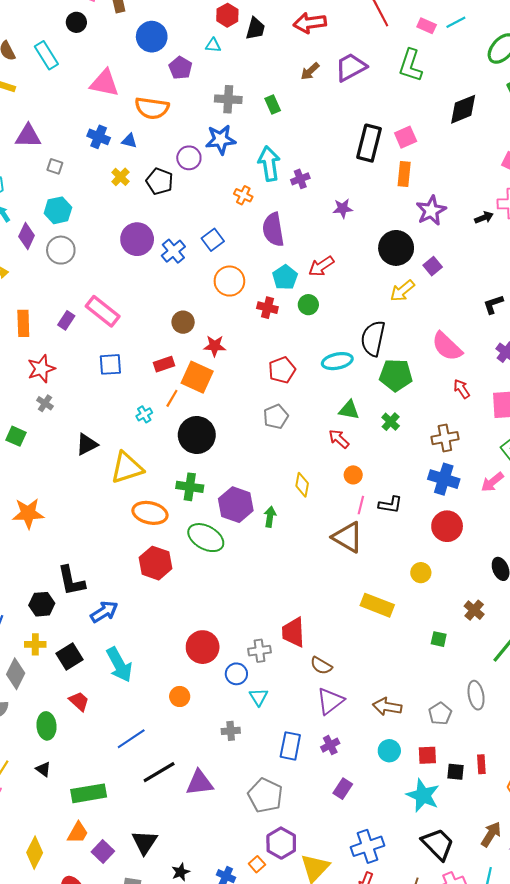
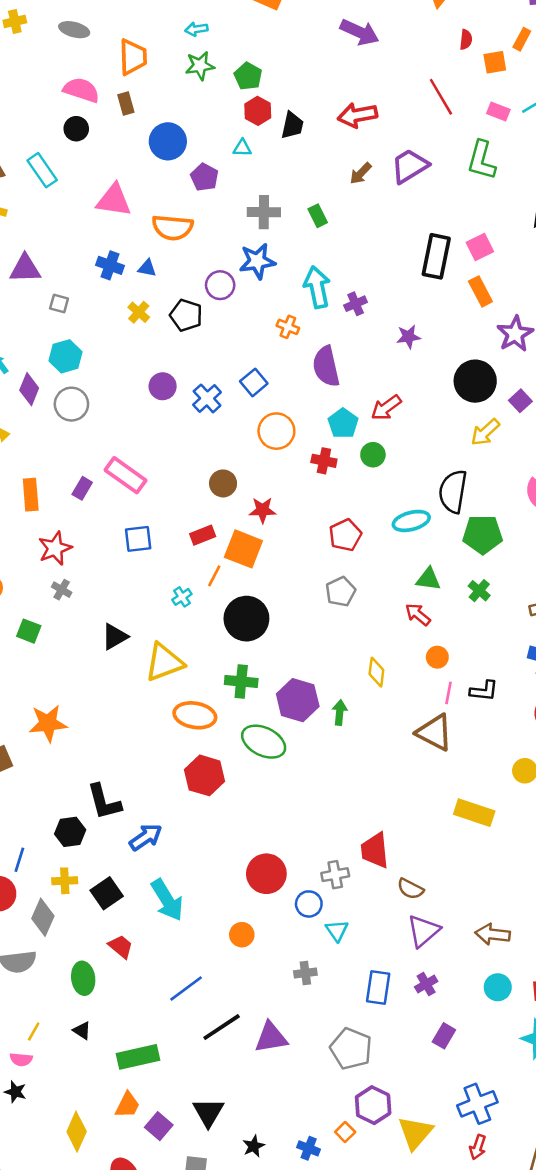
orange rectangle: (404, 174) -> (480, 291), turned -30
purple circle: (137, 239) -> (163, 386), size x0.7

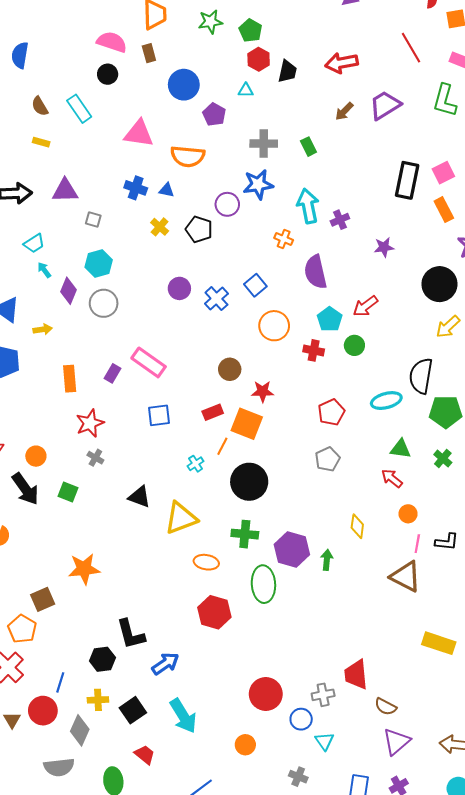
black triangle: (115, 637) -> (139, 497), turned 50
orange ellipse: (195, 715) -> (206, 562), size x0.7
green ellipse: (264, 742) -> (263, 584), turned 60
gray cross: (305, 973) -> (298, 777), turned 30

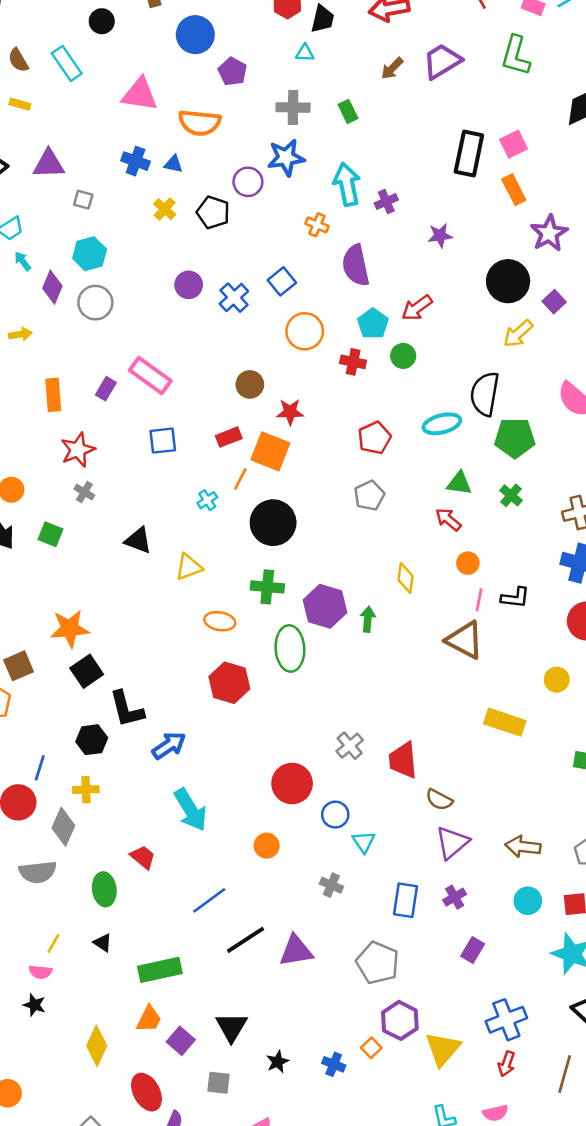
cyan triangle: (246, 90) -> (305, 53), moved
yellow triangle: (181, 518) -> (189, 567), size x0.7
gray cross: (323, 695) -> (350, 746), moved, turned -30
black square: (133, 710) -> (87, 671), moved

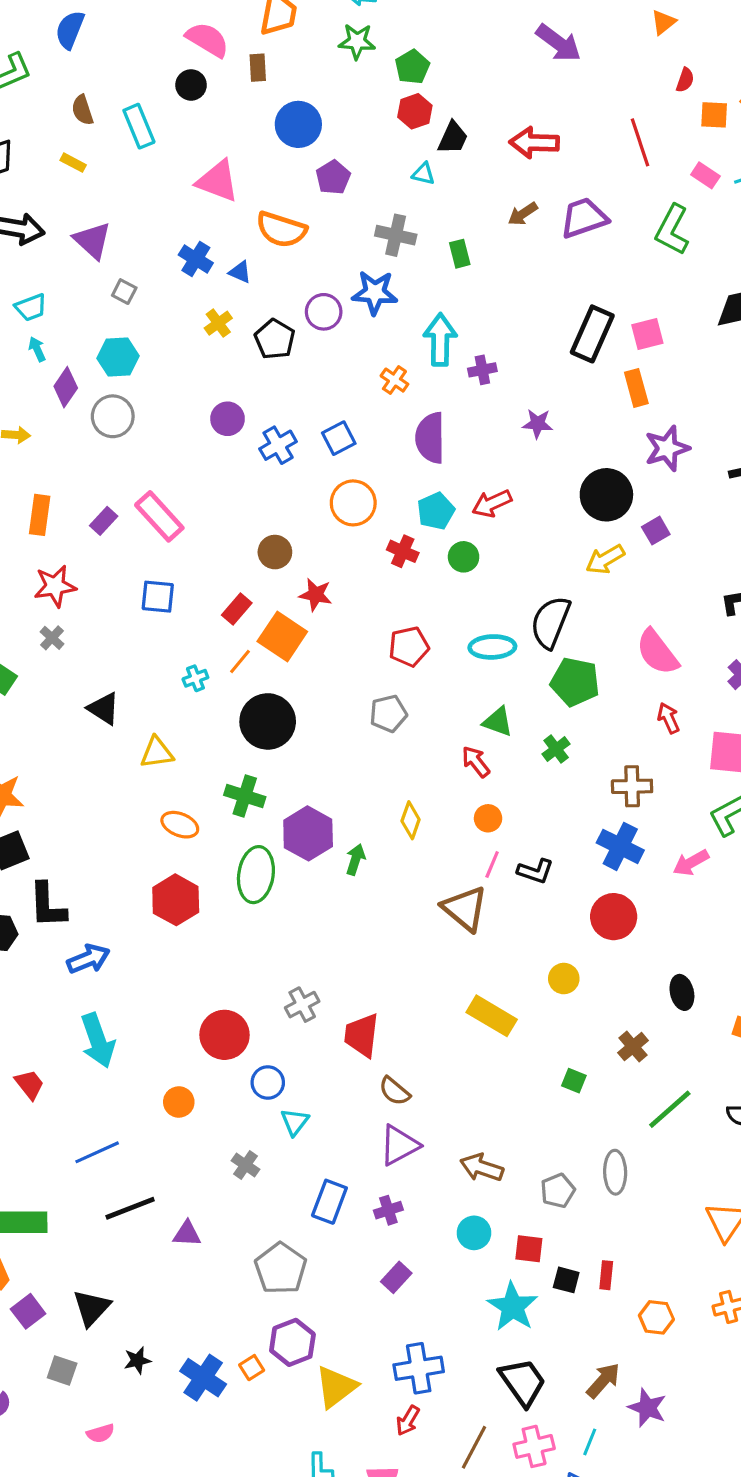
purple triangle: (49, 164) -> (92, 241), turned 32
red rectangle: (229, 437) -> (237, 609), turned -40
purple triangle: (296, 951) -> (187, 1234), size x0.7
blue cross: (334, 1064) -> (203, 1378), size x1.6

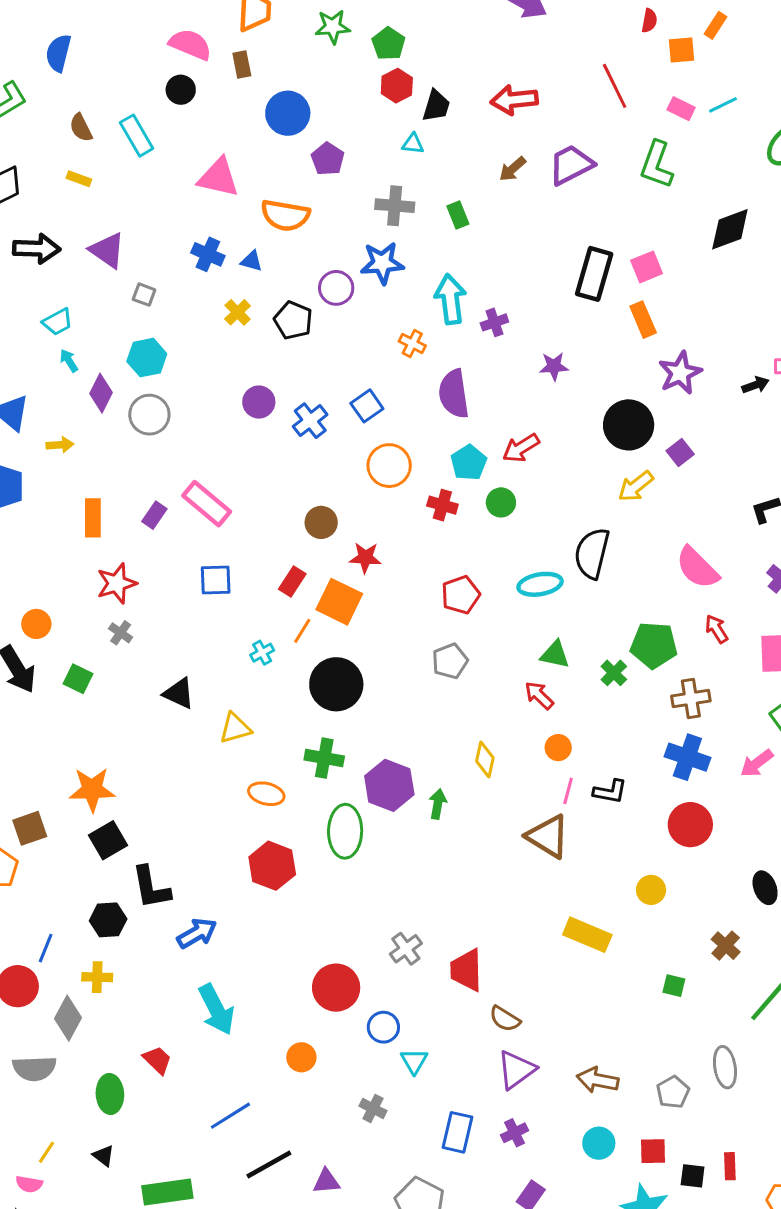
green pentagon: (575, 682) -> (654, 645), moved

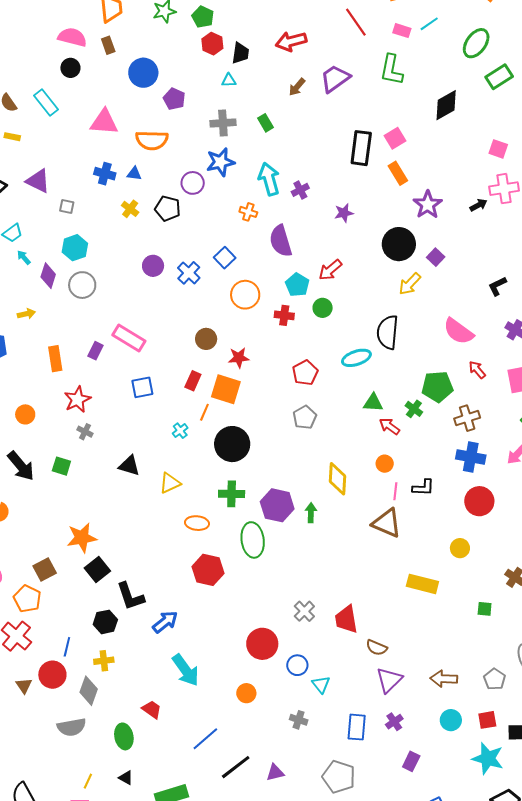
orange circle: (36, 624) -> (25, 414), moved
red arrow: (539, 695) -> (389, 426), moved
yellow diamond: (485, 759) -> (338, 479), size x1.4

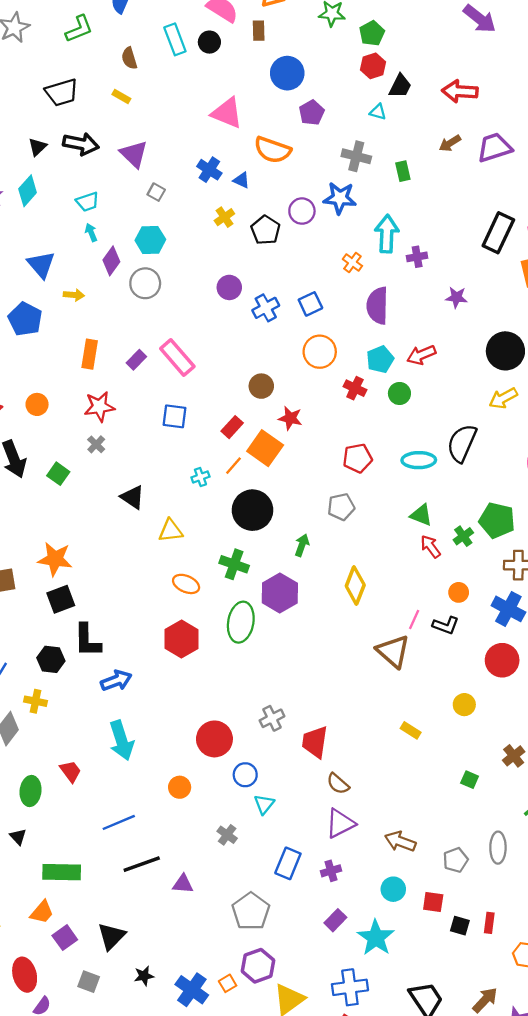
cyan rectangle: (46, 103) -> (175, 39), moved
orange circle: (385, 464) -> (459, 592), moved
green arrow: (311, 513) -> (302, 545), moved
yellow rectangle: (422, 584) -> (411, 730), size x0.6
cyan star: (488, 758) -> (376, 938), moved

